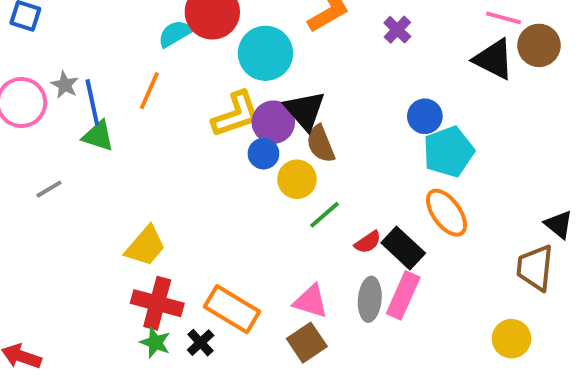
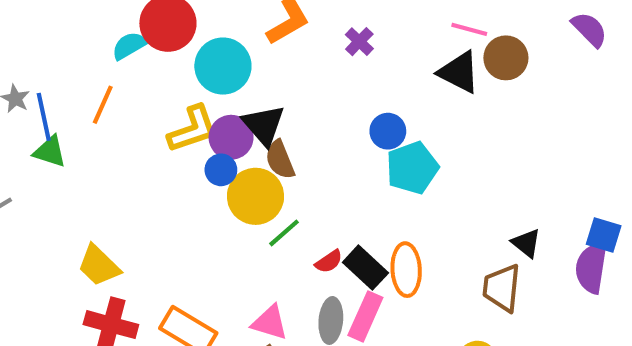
yellow circle: (297, 179) -> (255, 196), size x1.4
orange ellipse: (446, 213) -> (406, 270), moved, turned 33
yellow trapezoid: (145, 246) -> (99, 266), turned 93

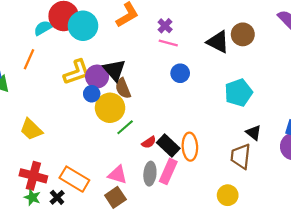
pink line: (469, 29) -> (168, 43), moved
cyan circle: (223, 66) -> (83, 26), moved
cyan pentagon: (412, 168) -> (238, 93), moved
yellow trapezoid: (99, 266) -> (31, 129), moved

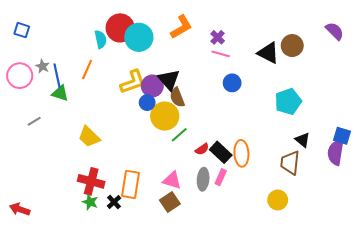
cyan semicircle: (43, 28) -> (101, 39), turned 108
pink rectangle: (168, 171) -> (221, 177), size x0.7
orange rectangle: (74, 179) -> (131, 184), turned 68

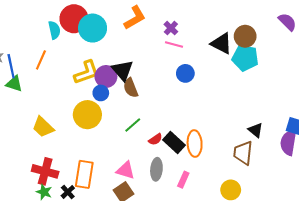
cyan pentagon: (288, 102) -> (245, 58), moved, turned 30
yellow circle: (165, 116) -> (87, 115), moved
pink rectangle: (221, 177) -> (183, 180), moved

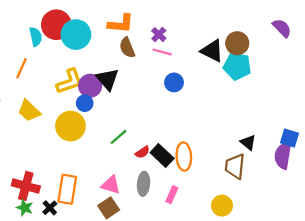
orange L-shape: (135, 18) -> (121, 24), turned 35
brown semicircle: (131, 88) -> (127, 48), moved
yellow trapezoid: (43, 127) -> (29, 111), moved

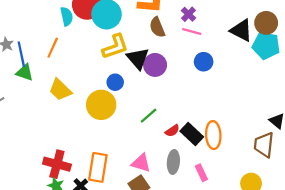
yellow L-shape: (69, 81) -> (115, 47), moved
purple circle: (90, 86) -> (155, 65), moved
pink rectangle: (172, 195) -> (201, 173), turned -49

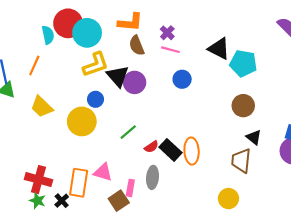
brown circle: (266, 23) -> (243, 106), moved
pink triangle: (141, 163) -> (103, 172), moved
pink rectangle: (201, 173) -> (130, 188), moved, turned 35

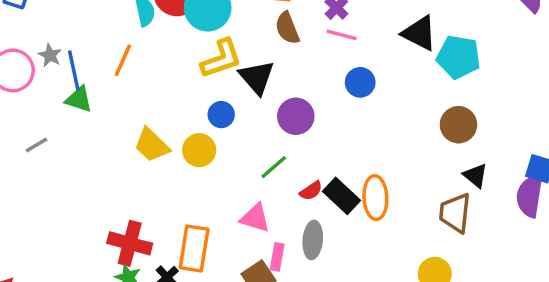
purple circle: (135, 82) -> (296, 116), moved
yellow trapezoid: (42, 107) -> (152, 145), moved
yellow circle: (82, 121) -> (199, 150), size x0.7
pink triangle: (103, 172) -> (255, 218), moved

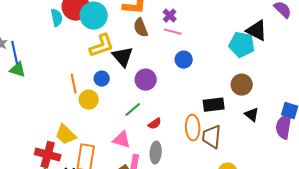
black triangle: (419, 33) -> (257, 31), moved
orange line: (123, 60) -> (74, 84), moved, turned -36
yellow trapezoid: (152, 145) -> (66, 135), moved
black rectangle: (342, 196) -> (214, 105), moved, turned -50
brown trapezoid: (455, 213) -> (212, 137), moved

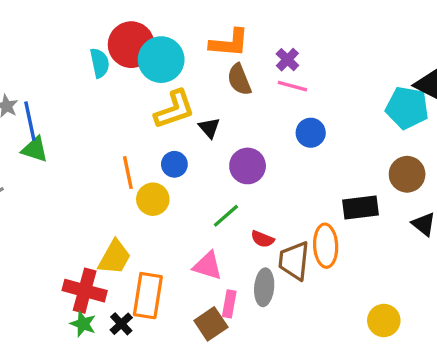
black triangle: (123, 57) -> (209, 128), size x0.6
red semicircle: (155, 124) -> (262, 239), turned 56
yellow trapezoid: (66, 135) -> (115, 257), turned -105
brown trapezoid: (212, 137) -> (294, 261), moved

